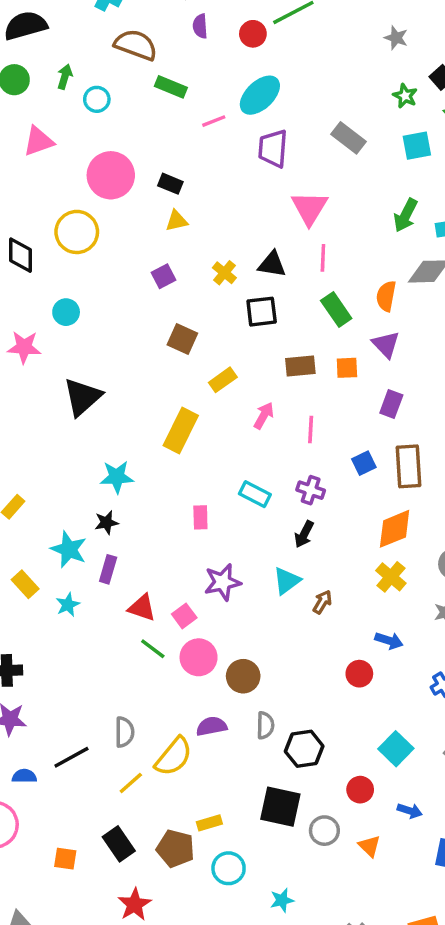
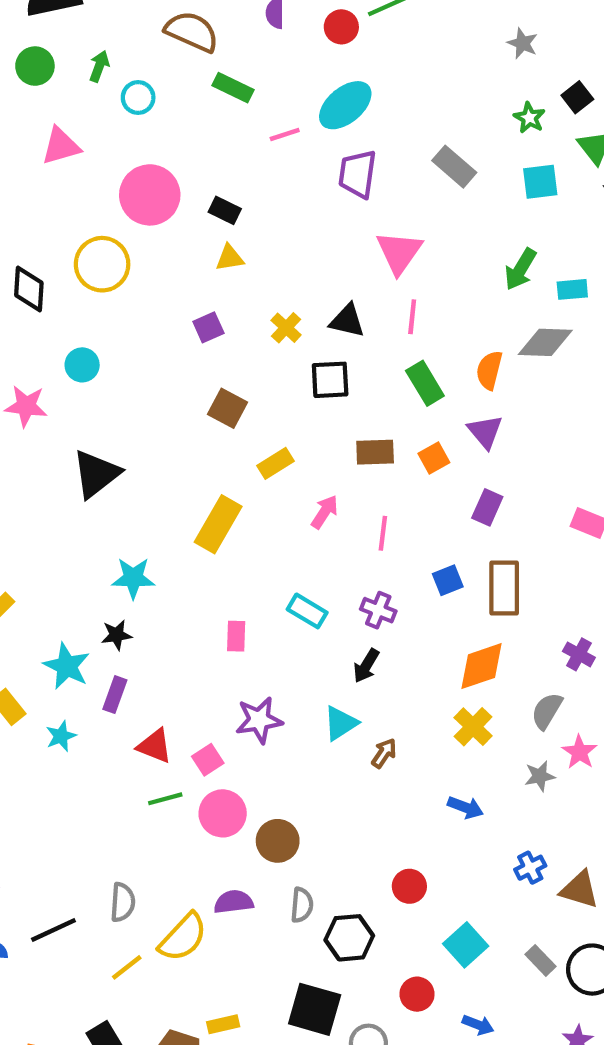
orange square: (347, 368) -> (434, 458), turned -30
green line: (153, 649) -> (165, 799), turned -56
red circle: (359, 674) -> (409, 886), moved

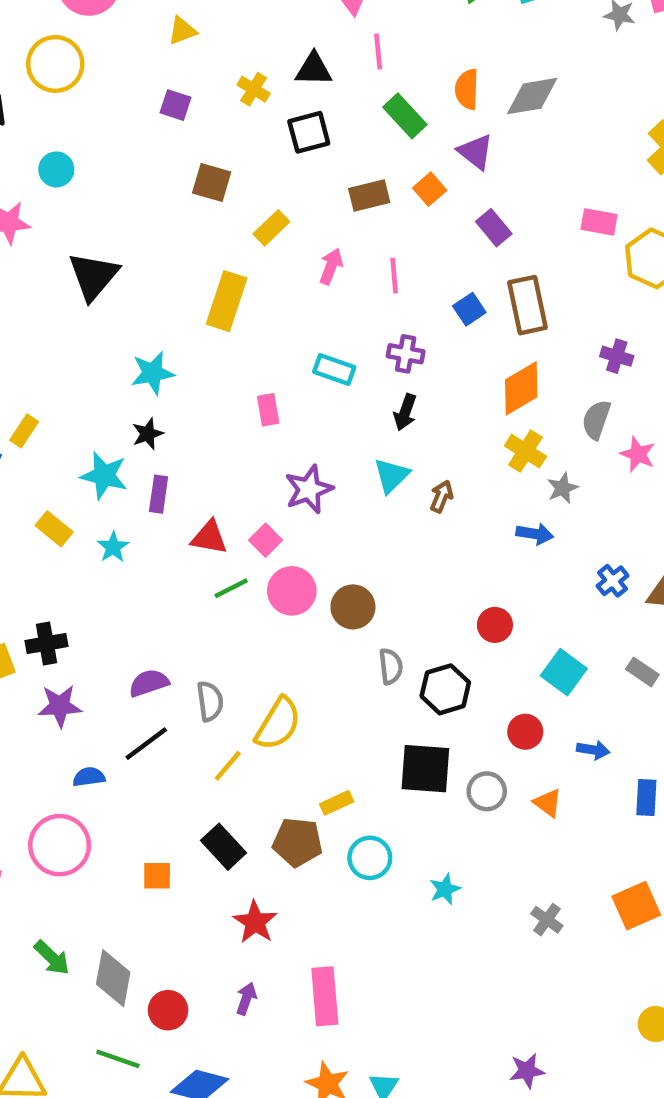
purple square: (208, 327) -> (176, 105), turned -36
gray diamond: (545, 342) -> (532, 96), moved
purple rectangle: (487, 507) -> (494, 228), turned -52
gray star: (540, 776) -> (563, 488), moved
purple semicircle: (234, 902) -> (149, 683), moved

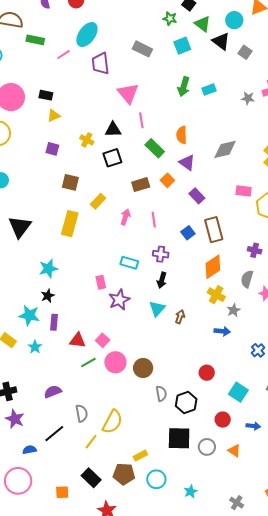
gray diamond: (532, 96) -> (225, 149), moved
yellow rectangle: (227, 301) -> (70, 224), moved
purple star: (309, 489) -> (119, 300), moved
purple semicircle: (149, 683) -> (53, 392), moved
purple star: (60, 706) -> (15, 419), turned 30

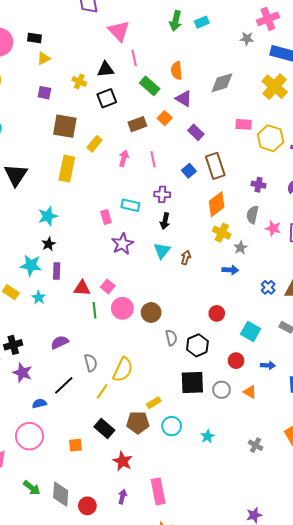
gray star: (248, 98) -> (247, 39), moved
brown square: (70, 182) -> (65, 126), size x1.4
pink rectangle: (101, 282) -> (106, 217), moved
green line: (88, 363) -> (95, 310), turned -63

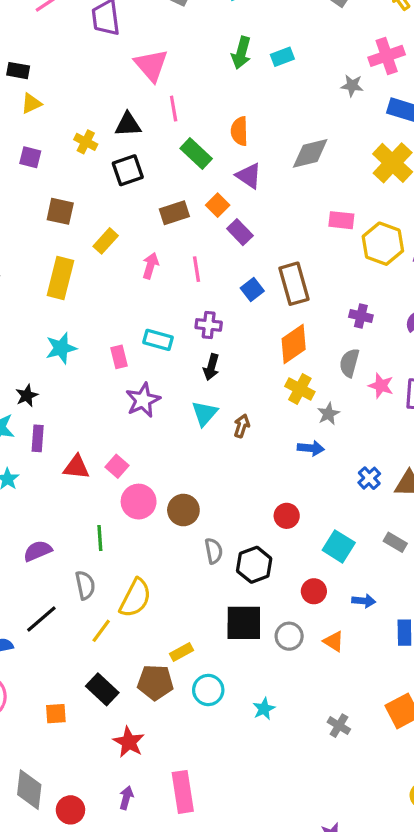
brown square: (65, 126) -> (60, 211), size x0.7
purple rectangle: (196, 132) -> (240, 232), moved
cyan star: (48, 216) -> (61, 348), moved
green line: (95, 310) -> (100, 538), moved

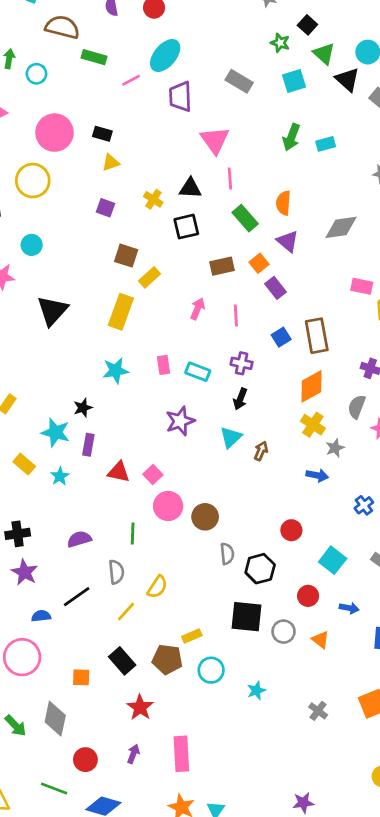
yellow rectangle: (106, 241) -> (149, 277), moved
pink rectangle: (119, 357) -> (163, 365), moved
yellow semicircle: (135, 598) -> (157, 587), size x0.7
gray diamond: (29, 790) -> (55, 719), moved

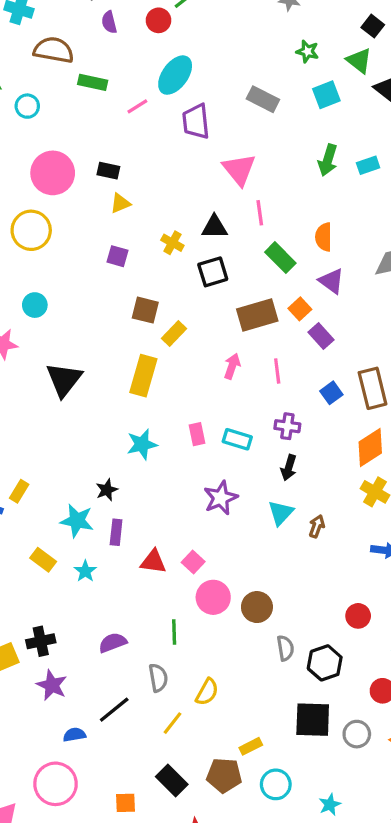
black square: (307, 25) -> (373, 26), moved
brown rectangle: (222, 266) -> (257, 315), size x1.4

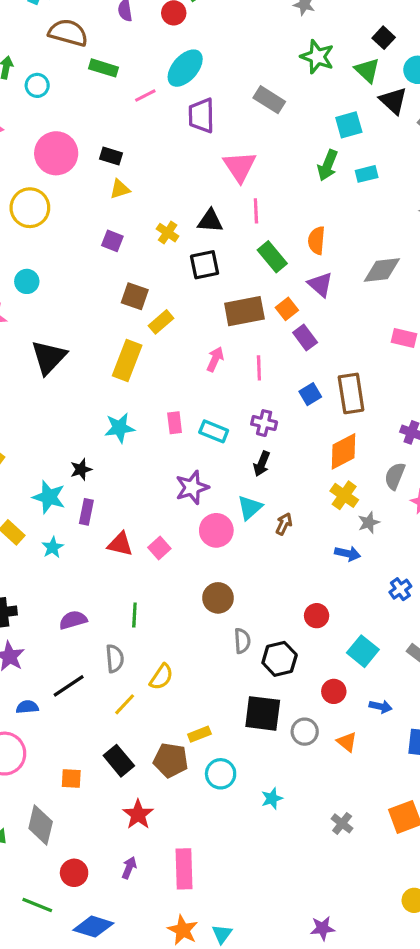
green star: (307, 51) -> (317, 57), size x1.5
cyan square: (326, 95) -> (349, 125), moved
pink circle: (213, 597) -> (216, 530), moved

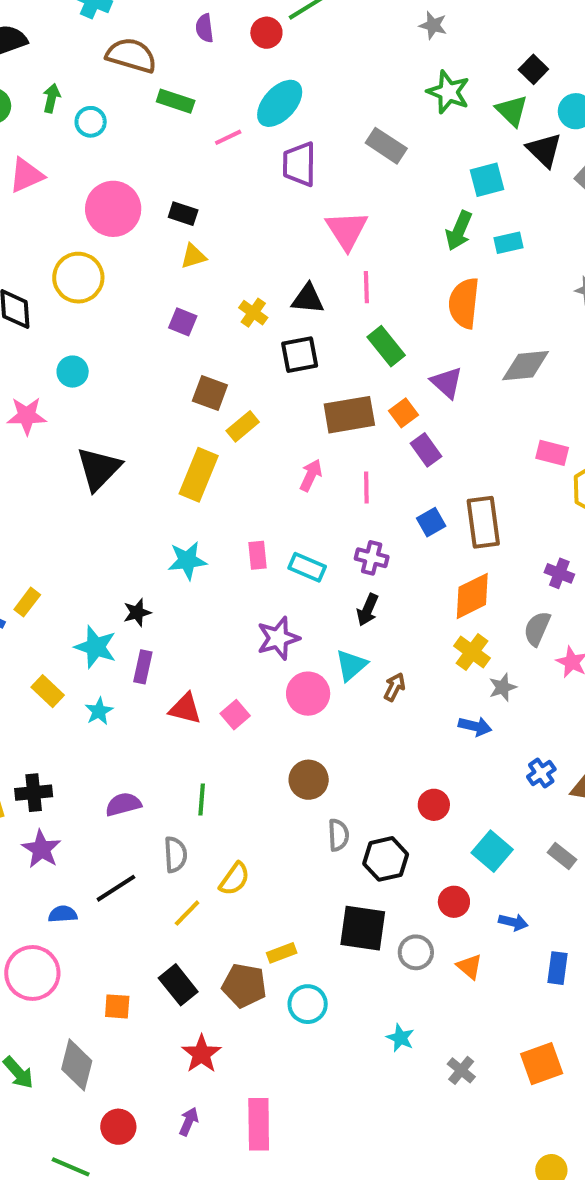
orange semicircle: (317, 240) -> (464, 303), moved, size x1.4
cyan star: (272, 798) -> (400, 1038), moved, turned -30

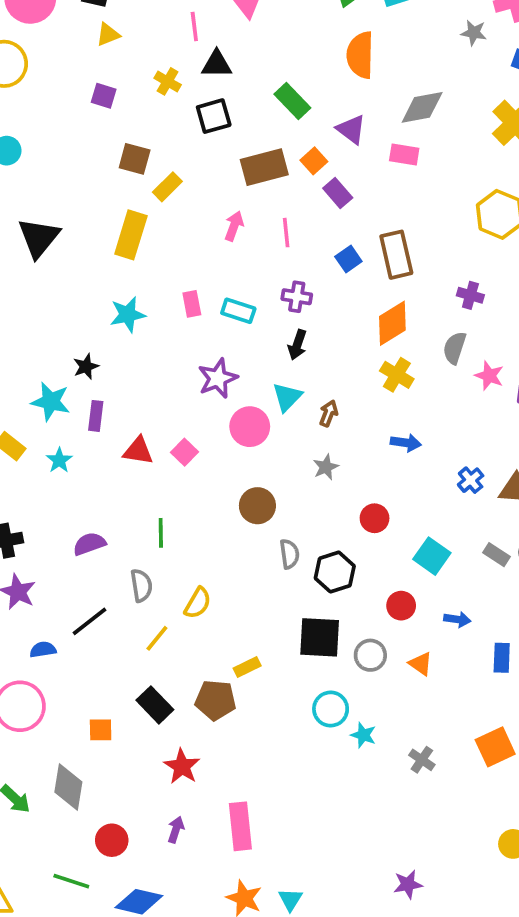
pink line: (366, 287) -> (194, 26), moved
pink rectangle: (552, 453) -> (404, 154), moved
gray star: (503, 687) -> (326, 467), moved
cyan circle: (308, 1004) -> (331, 709), moved

